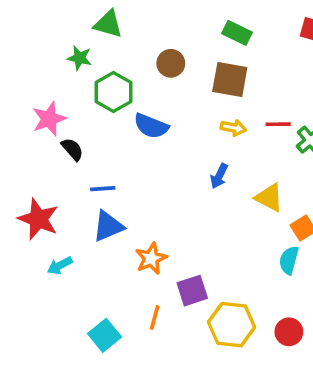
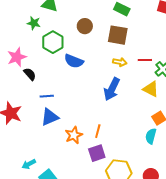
blue arrow: (219, 176) -> (112, 89), size x1.6
yellow triangle: (269, 198) -> (151, 89), moved
cyan arrow: (60, 266) -> (29, 164), moved
orange line: (155, 317) -> (98, 131), moved

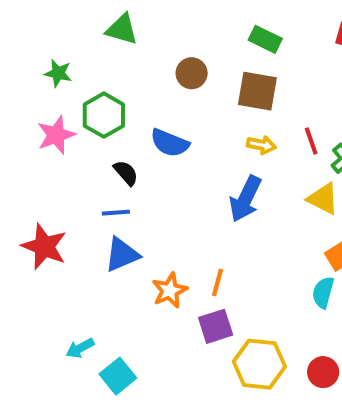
green star: (34, 23) -> (58, 73), moved
green hexagon: (53, 42) -> (104, 115), moved
red line: (145, 60) -> (311, 141), turned 72
black semicircle: (30, 74) -> (126, 173), moved

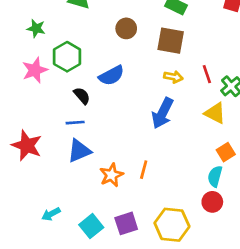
blue semicircle: (170, 143) -> (111, 75), turned -50
purple square: (216, 326) -> (126, 223), moved
red circle: (323, 372) -> (212, 202), moved
cyan square: (118, 376) -> (91, 226), moved

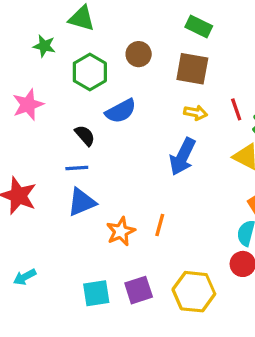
green star: (36, 28) -> (44, 46), moved
green hexagon: (67, 57) -> (90, 72), moved
cyan arrow: (51, 214) -> (25, 277), moved
cyan square: (91, 226) -> (96, 293), turned 30

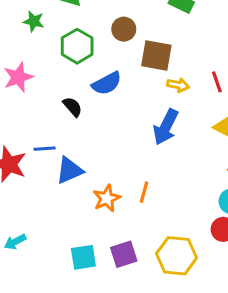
brown square: (192, 69) -> (156, 55), moved
blue line: (77, 168) -> (45, 149), moved

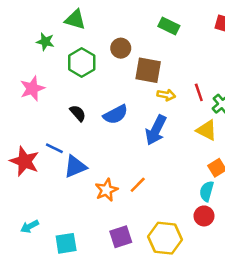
blue semicircle: (107, 83) -> (116, 114), moved
blue line: (45, 149) -> (54, 148), turned 30
orange line: (144, 192) -> (138, 185), turned 30
cyan square: (83, 257) -> (66, 243), moved

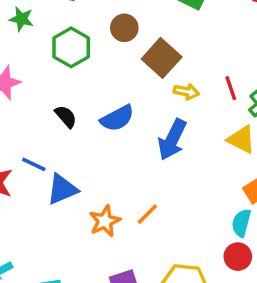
brown square: (148, 70) -> (162, 58), turned 32

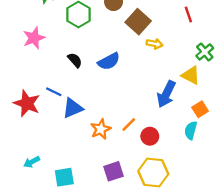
red line: (231, 88) -> (188, 15), moved
blue arrow: (172, 140) -> (166, 94), moved
red circle: (238, 257) -> (150, 136), moved

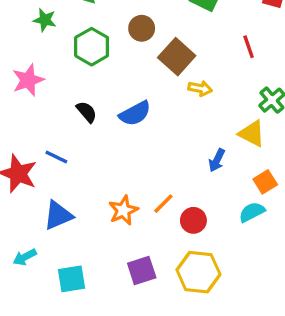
blue arrow: (166, 94) -> (217, 160), size x0.6
blue triangle: (73, 108) -> (58, 215), moved
cyan semicircle: (191, 130) -> (252, 212), turned 48

